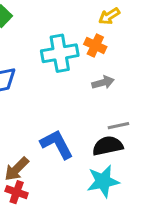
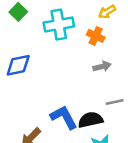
cyan cross: (60, 53) -> (59, 25), moved
black semicircle: (108, 146) -> (91, 120), moved

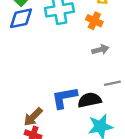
blue diamond: (18, 65) -> (21, 18), moved
blue L-shape: (64, 117) -> (64, 98), turned -72

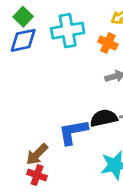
black semicircle: (90, 100) -> (104, 118), moved

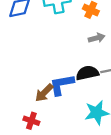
brown arrow: (37, 154) -> (44, 93), moved

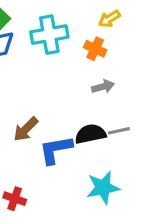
brown arrow: (44, 93) -> (26, 129), moved

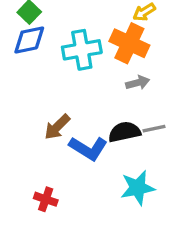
cyan cross: (49, 35) -> (82, 50), moved
orange cross: (95, 49) -> (129, 43), size x1.6
blue L-shape: (56, 150) -> (88, 148), turned -138

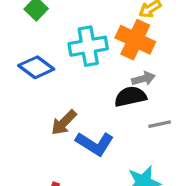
blue diamond: (29, 40) -> (36, 67), moved, turned 48
black semicircle: (124, 132) -> (130, 97), moved

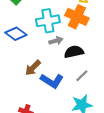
gray arrow: (143, 79) -> (56, 41), moved
gray line: (160, 124) -> (82, 76), moved, turned -32

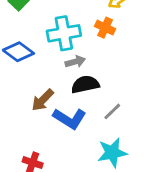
orange cross: (77, 17) -> (105, 28), size x0.6
black semicircle: (74, 52) -> (85, 84), moved

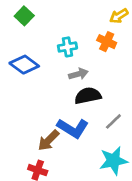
cyan cross: (64, 33) -> (67, 47), size x0.6
brown arrow: (43, 100) -> (49, 140), moved

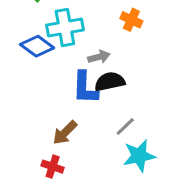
cyan cross: (67, 47) -> (65, 28), moved, size x1.6
gray line: (113, 121) -> (125, 126), moved
blue L-shape: (73, 128) -> (85, 88), moved, turned 60

